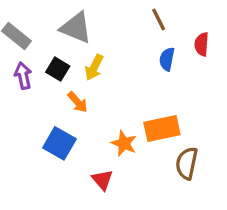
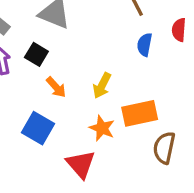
yellow arrow: (94, 67) -> (102, 86), moved
red triangle: (102, 180) -> (81, 164), size x1.4

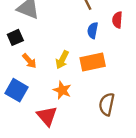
black square: (36, 54) -> (15, 37), turned 35
orange rectangle: (140, 113) -> (93, 62), moved

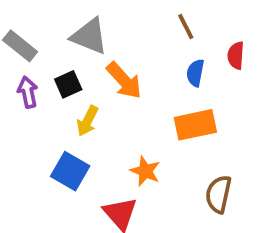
yellow arrow: (62, 60) -> (87, 121), moved
orange arrow: (29, 61) -> (124, 81), moved, size x1.5

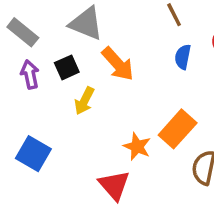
orange rectangle: (195, 125) -> (178, 129), moved, turned -36
blue square: (70, 171) -> (33, 154), moved

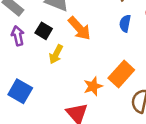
black square: (67, 67) -> (44, 31), turned -35
orange star: (137, 147) -> (93, 86), turned 30

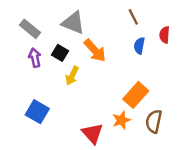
orange star: (93, 86) -> (121, 120), moved

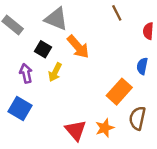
blue semicircle: (139, 46) -> (142, 66), moved
purple arrow: (35, 58) -> (26, 73), moved
orange star: (121, 120) -> (105, 128), moved

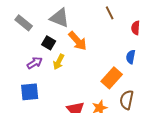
purple arrow: (26, 73) -> (35, 63), turned 70
blue square: (20, 108) -> (30, 92), turned -36

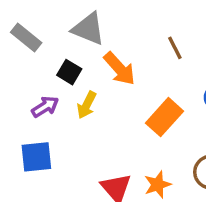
brown line: (110, 13) -> (175, 48), moved
orange rectangle: (112, 78) -> (164, 117), moved

